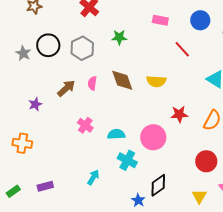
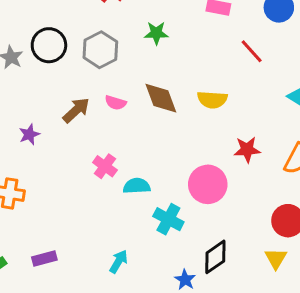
pink semicircle: (92, 83) -> (115, 103), turned -80
cyan semicircle: (116, 134) -> (137, 186), moved
cyan arrow: (93, 177) -> (119, 262), moved
yellow triangle: (199, 196) -> (276, 258), moved

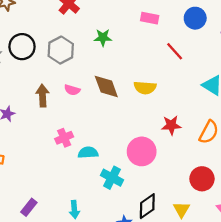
brown arrow: (76, 110) -> (43, 96), turned -50
pink cross: (105, 166) -> (64, 138), turned 30
purple rectangle: (44, 258) -> (29, 207), moved, turned -36
yellow triangle: (276, 258) -> (181, 210), moved
cyan arrow: (119, 262) -> (74, 210), turned 144

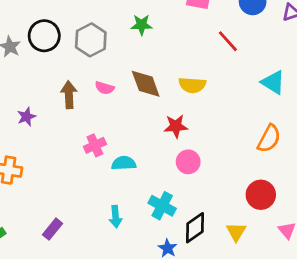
red star: (171, 125) -> (176, 126), moved
pink circle: (142, 151) -> (188, 162), size x0.7
cyan cross: (112, 178) -> (162, 206), moved
cyan arrow: (74, 210) -> (116, 217), moved

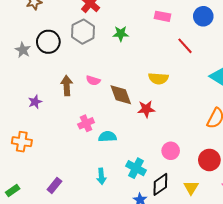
gray hexagon: (91, 40) -> (83, 32), moved
brown diamond: (146, 84) -> (121, 95), moved
pink circle: (188, 162) -> (171, 151), moved

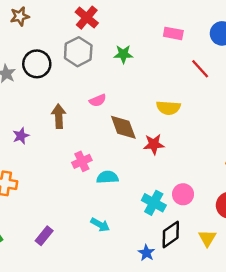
pink semicircle: (93, 80) -> (98, 100), moved, turned -40
cyan cross: (136, 168) -> (154, 203), moved
cyan arrow: (101, 176) -> (100, 225), turned -56

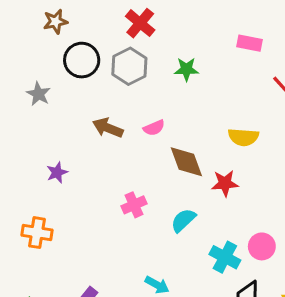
black circle: (37, 64) -> (82, 60), moved
brown arrow: (59, 116) -> (108, 128), moved, turned -65
cyan semicircle: (107, 177) -> (183, 220), moved, turned -40

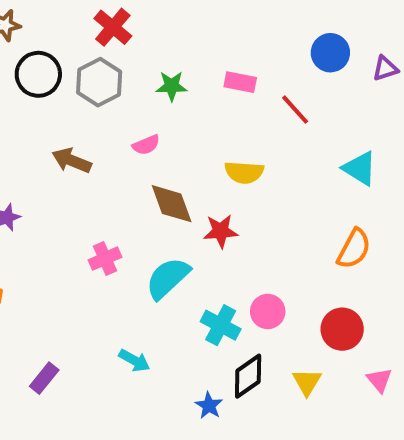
pink rectangle: (250, 43) -> (240, 82), moved
pink semicircle: (154, 128) -> (146, 145), moved
cyan semicircle: (183, 220) -> (168, 278), size x1.4

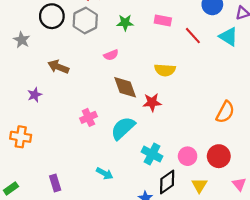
brown arrow: (72, 161) -> (58, 67), moved
cyan triangle: (360, 168) -> (228, 37), moved
pink circle: (268, 311) -> (188, 156), moved
purple rectangle: (44, 378) -> (55, 183), turned -56

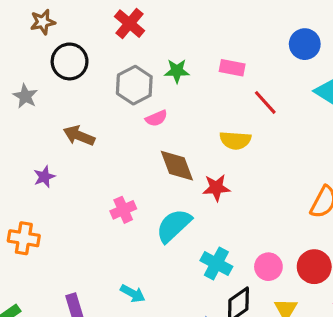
gray hexagon: (85, 20) -> (134, 85), moved
red line: (193, 36) -> (265, 102), moved
cyan arrow: (105, 173) -> (133, 293), moved

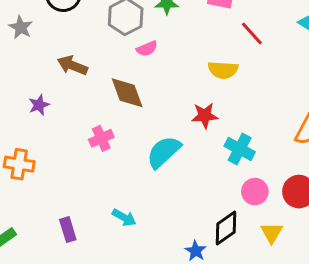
brown diamond: (177, 166) -> (127, 93), moved
pink cross: (123, 210) -> (101, 138), moved
cyan cross: (216, 264) -> (240, 149), moved

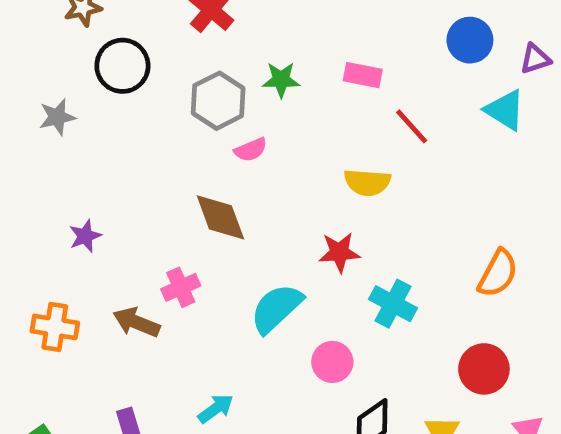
gray star: (21, 27) -> (57, 117), turned 30
brown arrow: (72, 65) -> (136, 322), moved
pink circle: (255, 192) -> (332, 362), moved
cyan arrow: (124, 217) -> (216, 409), turned -65

